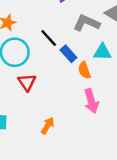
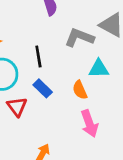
black line: (49, 38) -> (38, 56), turned 36
blue rectangle: (68, 54) -> (43, 88), moved

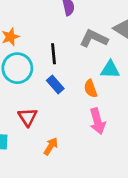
red triangle: (17, 107) -> (28, 117), moved

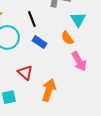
cyan triangle: (110, 70) -> (78, 19), turned -49
orange arrow: (51, 146) -> (49, 90), size x1.5

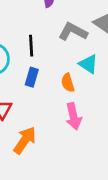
cyan triangle: (78, 19) -> (88, 64), turned -42
blue rectangle: (40, 42) -> (32, 77), turned 56

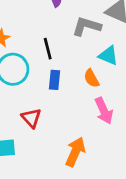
orange arrow: (25, 140) -> (75, 152), moved

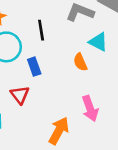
blue rectangle: (54, 80) -> (34, 67), moved, turned -30
pink arrow: (104, 111) -> (90, 108), moved

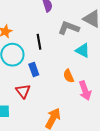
orange semicircle: (80, 62) -> (69, 76), moved
pink arrow: (90, 108) -> (85, 91), moved

